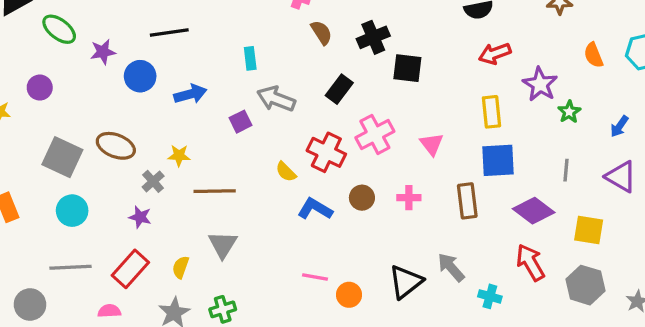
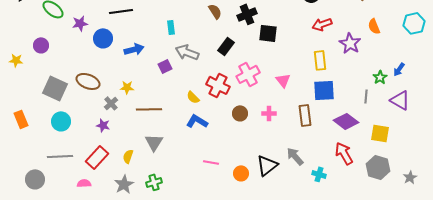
orange semicircle: (594, 55) -> (374, 26), moved
green star: (569, 112) -> (380, 77), moved
blue L-shape: (315, 209) -> (197, 121), moved
orange circle: (349, 295) -> (241, 173), moved

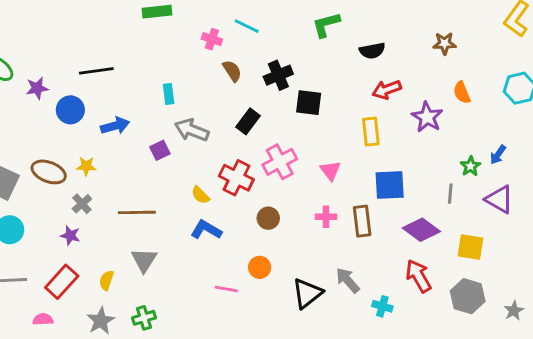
yellow rectangle: (320, 60) -> (371, 132), moved
yellow star: (127, 87) -> (86, 166), moved
pink cross: (269, 113) -> (326, 217), moved
orange circle: (241, 173) -> (260, 267), moved

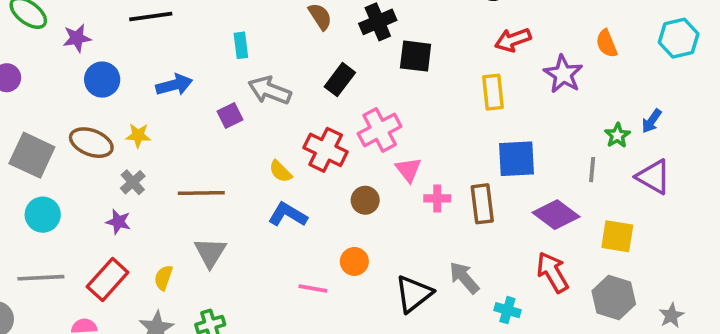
blue circle: (70, 110) -> (102, 80), moved
pink triangle: (330, 171) -> (408, 170), moved

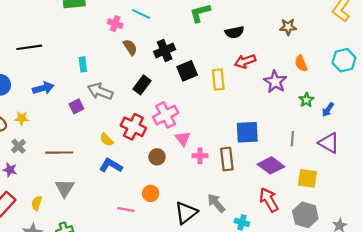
black square: (416, 56) -> (187, 71), turned -30
yellow rectangle: (493, 92) -> (218, 80), moved
green star: (617, 135) -> (306, 100), moved

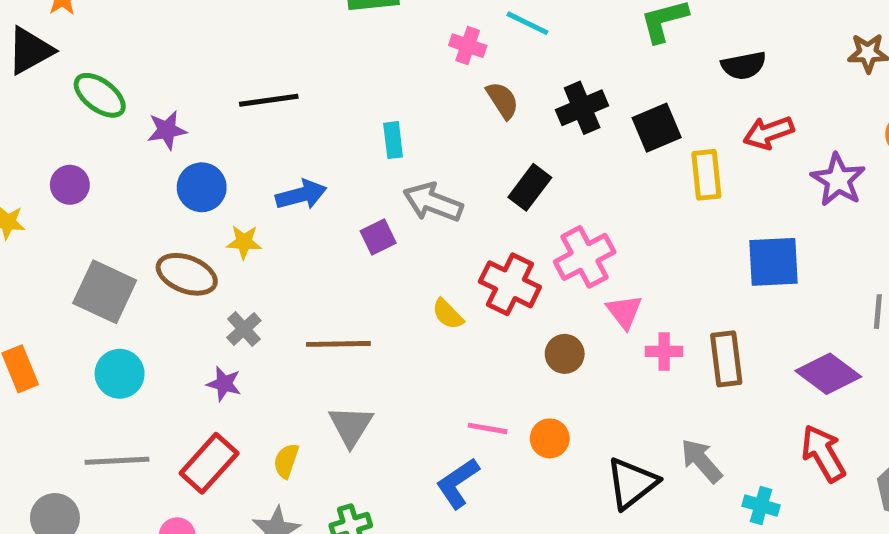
black square: (187, 71) -> (657, 128), moved
yellow star: (22, 118) -> (244, 242), moved
blue square: (247, 132) -> (774, 262), moved
blue L-shape: (111, 165) -> (458, 483), moved, turned -65
pink line: (126, 210) -> (488, 428), moved

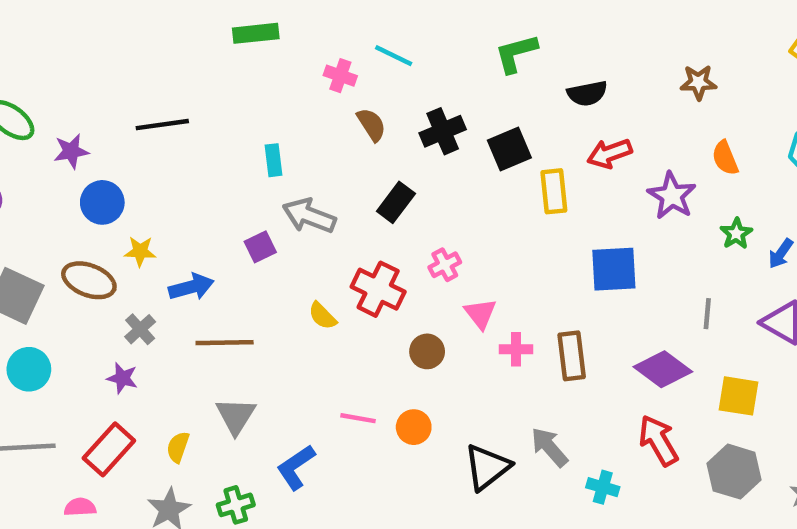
blue arrow: (301, 195) -> (191, 287), moved
pink cross: (585, 257) -> (445, 265), size x0.6
blue L-shape: (458, 483) -> (296, 467), moved

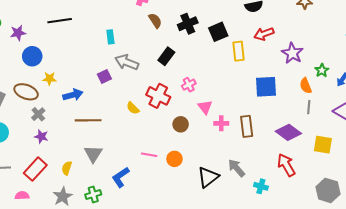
orange semicircle: (725, 158) -> (306, 86), moved
gray cross: (140, 329) -> (38, 114), moved
gray hexagon: (734, 472) -> (328, 190), moved

